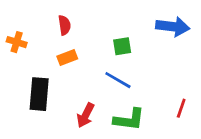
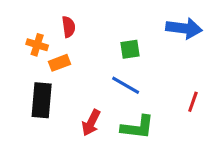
orange cross: (17, 42) -> (37, 45), moved
orange rectangle: (67, 58) -> (60, 63), moved
red line: (181, 108) -> (193, 102), moved

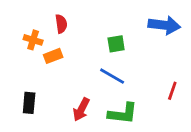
black rectangle: (42, 100) -> (29, 103), moved, size x0.7

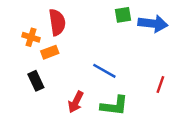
red semicircle: (61, 24) -> (57, 22), size x1.5
green square: (116, 44) -> (123, 15), moved
black rectangle: (29, 103) -> (36, 81), moved, turned -30

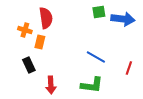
orange rectangle: (50, 52) -> (40, 42), turned -56
blue line: (104, 71) -> (96, 57), moved
red arrow: (76, 102) -> (51, 85), moved, turned -30

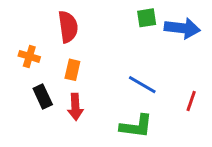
orange cross: (25, 30) -> (29, 56), moved
orange rectangle: (40, 42) -> (72, 70), moved
red arrow: (51, 85) -> (75, 107), moved

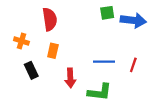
blue line: (142, 85) -> (104, 62), turned -30
red line: (191, 101) -> (133, 65), moved
red arrow: (75, 107) -> (70, 78), moved

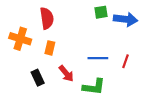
orange cross: (21, 41) -> (20, 39), size x1.5
black rectangle: (31, 70) -> (38, 78), moved
red arrow: (70, 78) -> (66, 74), turned -36

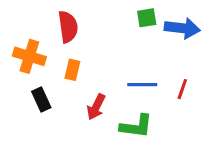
red arrow: (66, 74) -> (96, 107), turned 66
black rectangle: (38, 78) -> (41, 99), moved

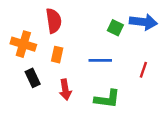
green square: (147, 18) -> (115, 28), moved, turned 35
blue line: (142, 85) -> (100, 60), moved
red arrow: (96, 107) -> (65, 90), moved, turned -36

